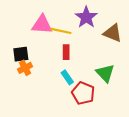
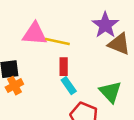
purple star: (86, 17) -> (105, 25), moved
cyan rectangle: (67, 77) -> (69, 86), moved

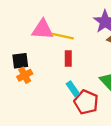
cyan rectangle: (69, 86) -> (73, 89), moved

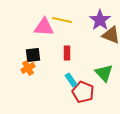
yellow line: (63, 36) -> (62, 20), moved
black square: (20, 61) -> (33, 55), moved

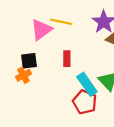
pink triangle: (44, 27) -> (41, 30), turned -40
cyan rectangle: (71, 80) -> (87, 84), moved, size x1.5

